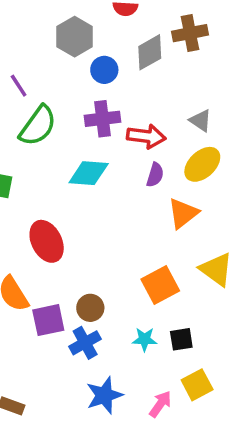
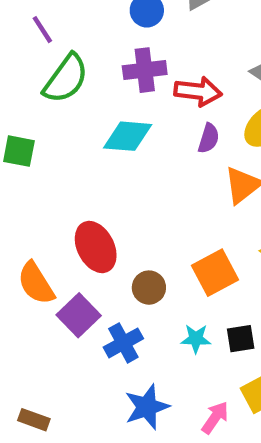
red ellipse: (47, 241) -> (96, 247), moved
brown circle: (90, 308) -> (149, 288), moved
purple square: (48, 320) -> (79, 315), turned -32

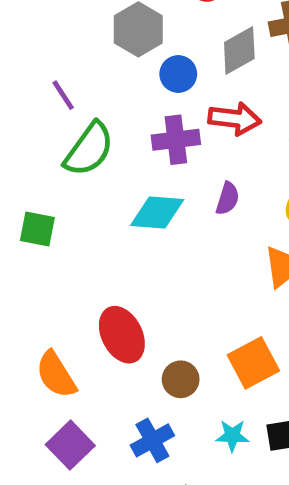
red arrow: (198, 91) -> (235, 119), moved
purple semicircle: (209, 138) -> (228, 198), moved
purple square: (79, 315) -> (70, 445), moved

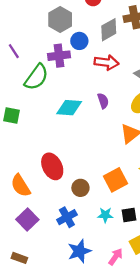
purple line: (63, 95) -> (14, 51), moved
purple cross: (176, 140) -> (59, 56), moved
purple semicircle: (228, 198) -> (103, 101), turned -35

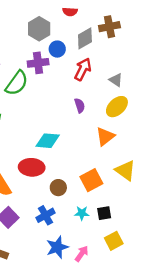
red arrow: (106, 62) -> (83, 69), turned -70
cyan diamond: (69, 108) -> (48, 141), moved
red ellipse: (52, 166) -> (32, 167), turned -60
pink arrow: (116, 257) -> (82, 254), moved

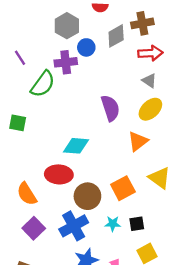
red arrow: (83, 69) -> (150, 53), moved, turned 60
purple semicircle: (80, 106) -> (110, 108), size x1.6
brown circle: (58, 188) -> (87, 196), size x1.5
blue cross: (46, 215) -> (74, 226), size x1.4

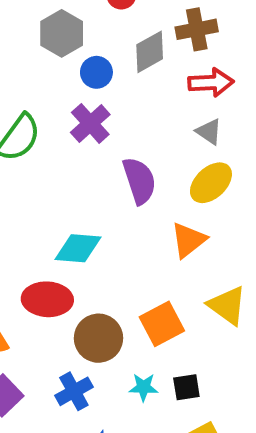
purple cross: (66, 62) -> (90, 123), moved, turned -35
blue cross: (74, 226) -> (74, 391), size x0.7

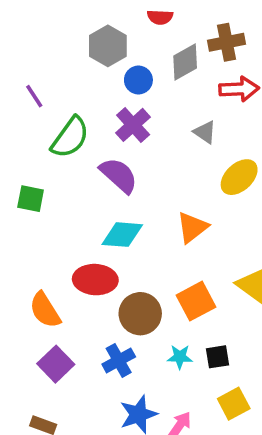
gray triangle: (209, 132) -> (205, 132), moved
purple semicircle: (139, 181) -> (119, 175), moved, turned -30
orange triangle: (188, 240) -> (192, 227), moved

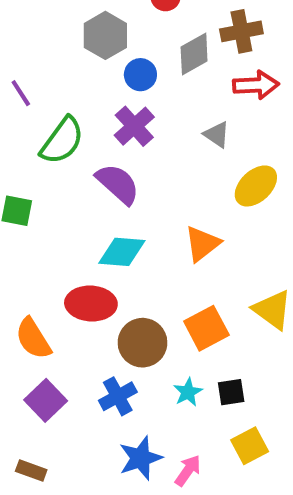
cyan star: (180, 357) -> (188, 392), turned -30

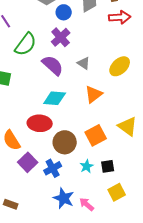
gray triangle: (217, 134) -> (84, 63), moved
purple square: (46, 400) -> (28, 162), moved
blue star: (140, 458) -> (64, 198), turned -30
pink arrow: (188, 470) -> (87, 204), turned -84

